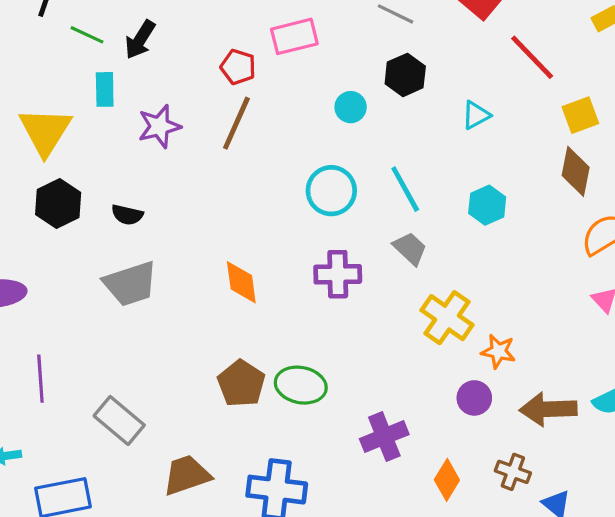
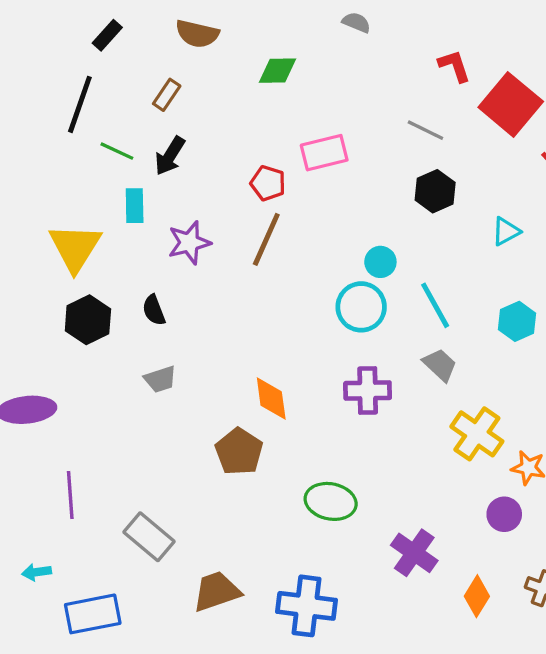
cyan circle: (351, 107) -> (380, 262), moved
black semicircle: (127, 215) -> (154, 310), moved, turned 56
gray trapezoid: (130, 284) -> (160, 379), moved, size x0.6
brown pentagon: (241, 383) -> (239, 452), moved
purple cross: (384, 437) -> (414, 553), turned -33

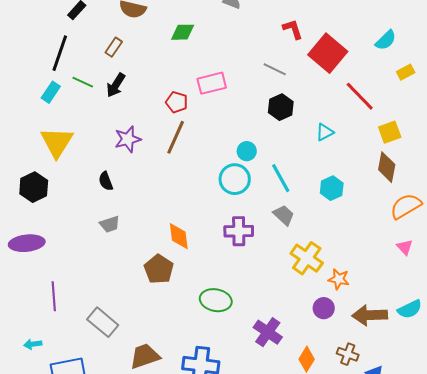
cyan rectangle: (135, 206) -> (51, 92), moved, turned 35
black hexagon: (88, 320) -> (34, 187), moved

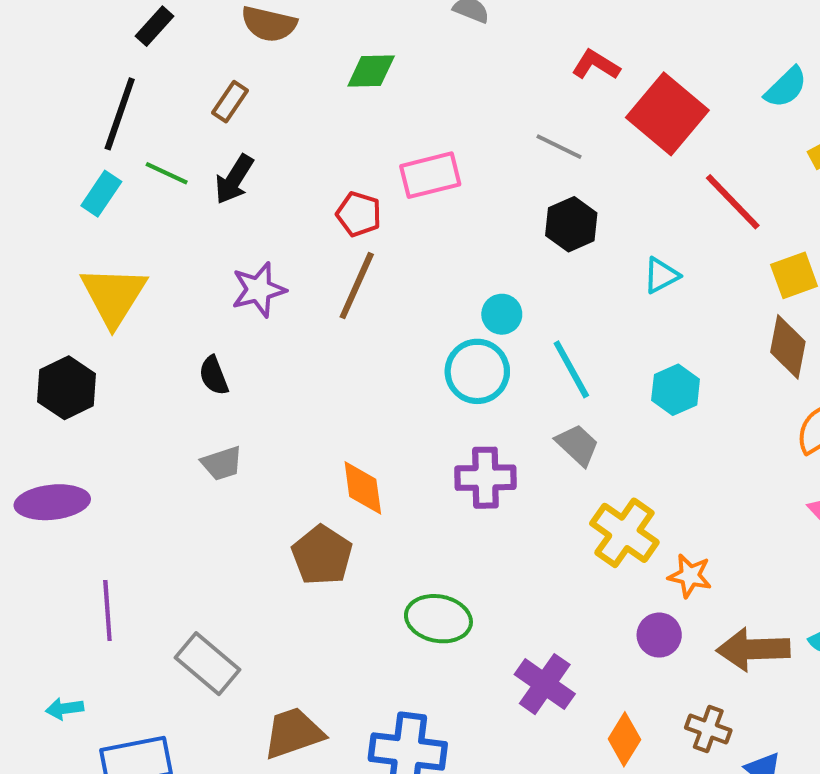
red L-shape: (293, 29) -> (596, 65), turned -40

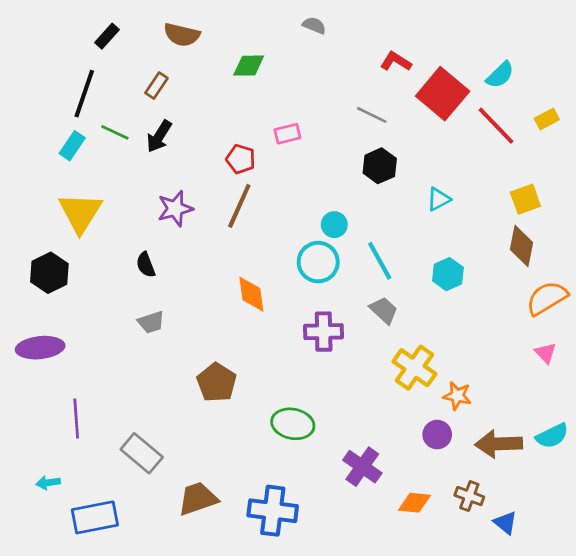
cyan semicircle: (786, 87) -> (500, 75), moved
pink rectangle: (430, 175) -> (287, 134), size x0.7
red line: (733, 202) -> (496, 126), moved
orange diamond: (363, 488) -> (251, 294), moved
orange diamond: (624, 739) -> (414, 503), turned 64

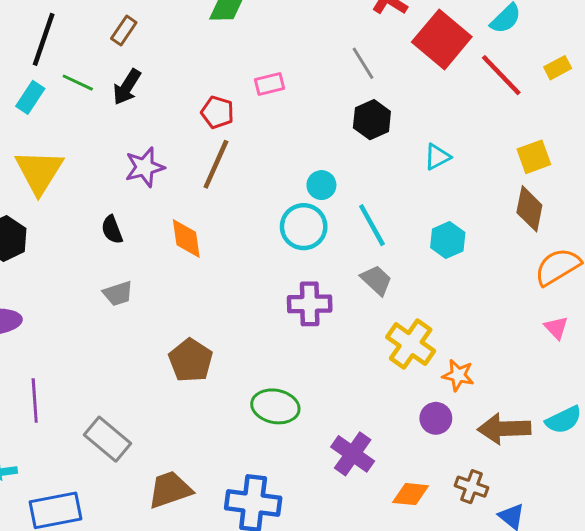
gray line: (372, 115) -> (363, 63), turned 32
orange diamond: (251, 294) -> (186, 239), moved

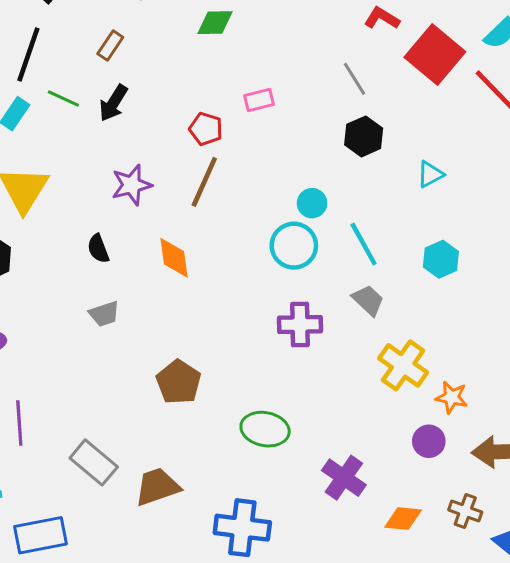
brown trapezoid: (170, 490) -> (157, 487), moved

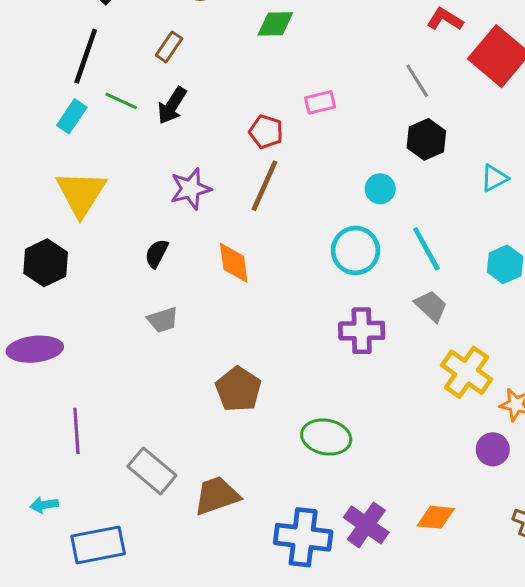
cyan circle: (312, 203) -> (380, 189), moved
black semicircle: (98, 249) -> (157, 254), turned 48
purple cross: (344, 478) -> (366, 525), moved
orange diamond: (403, 519) -> (436, 517), moved

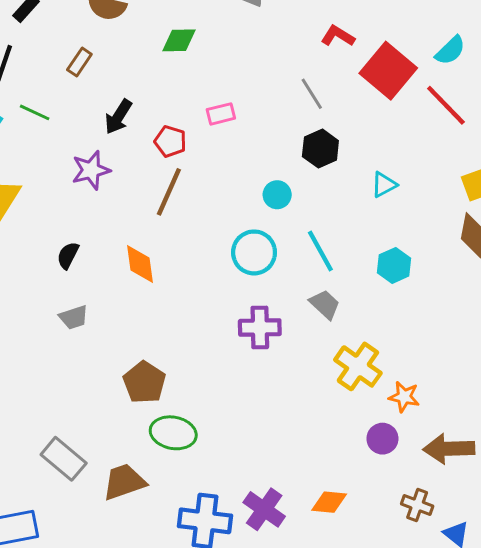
black arrow: (172, 106) -> (118, 117), moved
purple star: (191, 189) -> (91, 170), moved
green ellipse: (326, 437) -> (173, 433), moved

